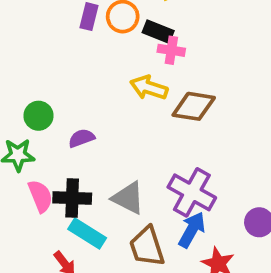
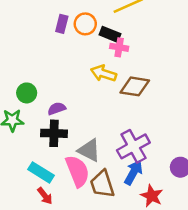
purple cross: (192, 192) -> (133, 146), turned 32
pink semicircle: (40, 196) -> (77, 171), moved, size x1.4
black cross: (72, 198) -> (54, 133), moved
cyan rectangle: (87, 234) -> (41, 172), moved

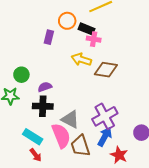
purple rectangle: (62, 24) -> (49, 37), moved

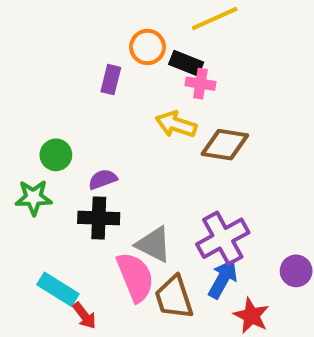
cyan rectangle: (33, 137) -> (58, 289), moved

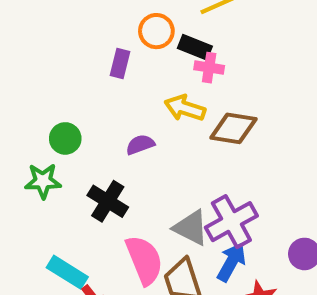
purple semicircle: (103, 179) -> (140, 145), moved
black cross: (99, 218) -> (108, 201), turned 30
gray triangle: (154, 244) -> (191, 228), moved

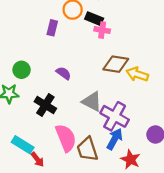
yellow arrow: (185, 108) -> (137, 74), moved
purple semicircle: (140, 145) -> (64, 73), turned 56
purple cross: (231, 222) -> (115, 116), turned -32
gray triangle: (191, 228) -> (92, 102), moved

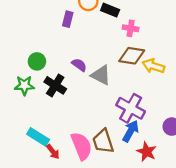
pink cross: (102, 30) -> (131, 28), moved
gray triangle: (92, 102) -> (101, 75), moved
black cross: (45, 105) -> (55, 85), moved
pink semicircle: (66, 138) -> (81, 146), moved

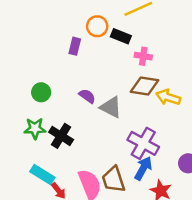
green star: (24, 85) -> (35, 128), moved
black cross: (55, 85) -> (61, 136), moved

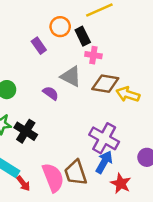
black rectangle: (121, 36) -> (83, 36), turned 42
purple rectangle: (75, 46) -> (39, 46), turned -49
pink cross: (143, 56) -> (93, 55), moved
gray triangle: (111, 107) -> (71, 77), moved

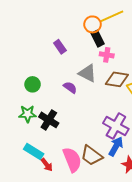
orange circle: (60, 27) -> (93, 24), moved
brown trapezoid: (76, 173) -> (91, 156), turned -35

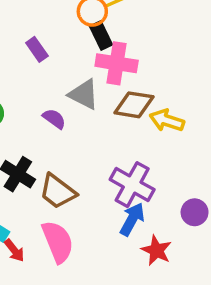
pink cross: (107, 55) -> (117, 63), size x1.6
brown trapezoid: (91, 156) -> (58, 191), moved

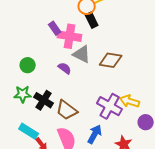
pink cross: (117, 63) -> (70, 36), moved
yellow arrow: (167, 120) -> (130, 101), moved
blue arrow: (132, 219) -> (95, 134), moved

